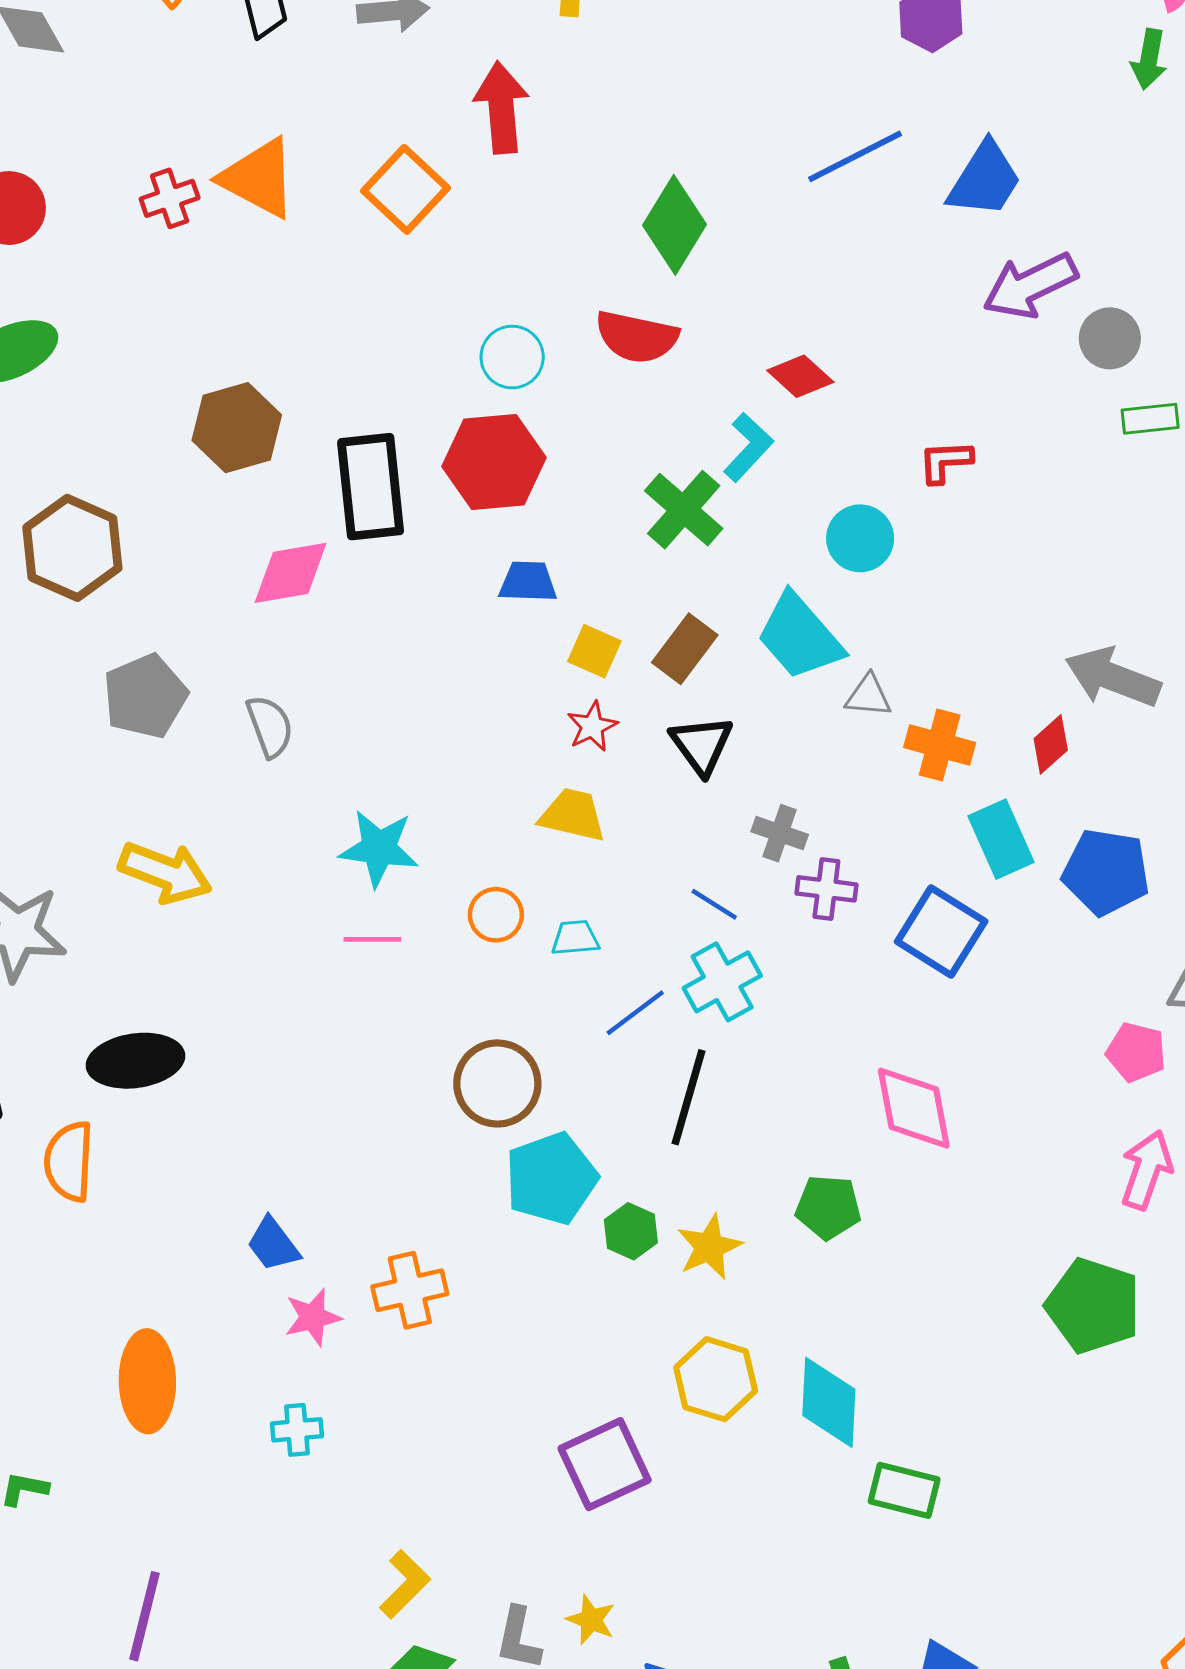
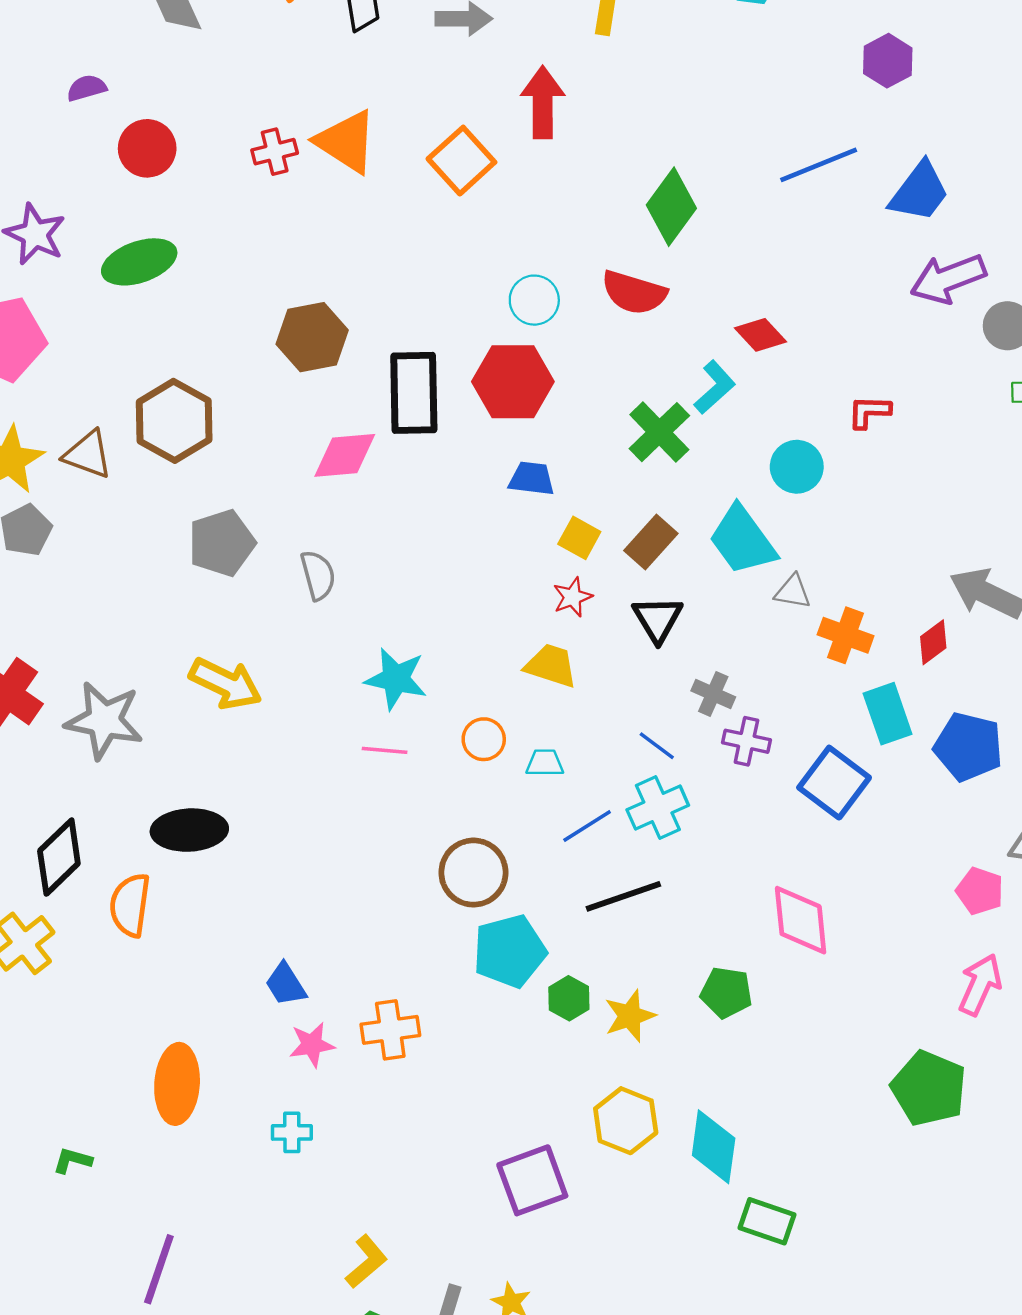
black line: (688, 1097) -> (623, 896), turned 50

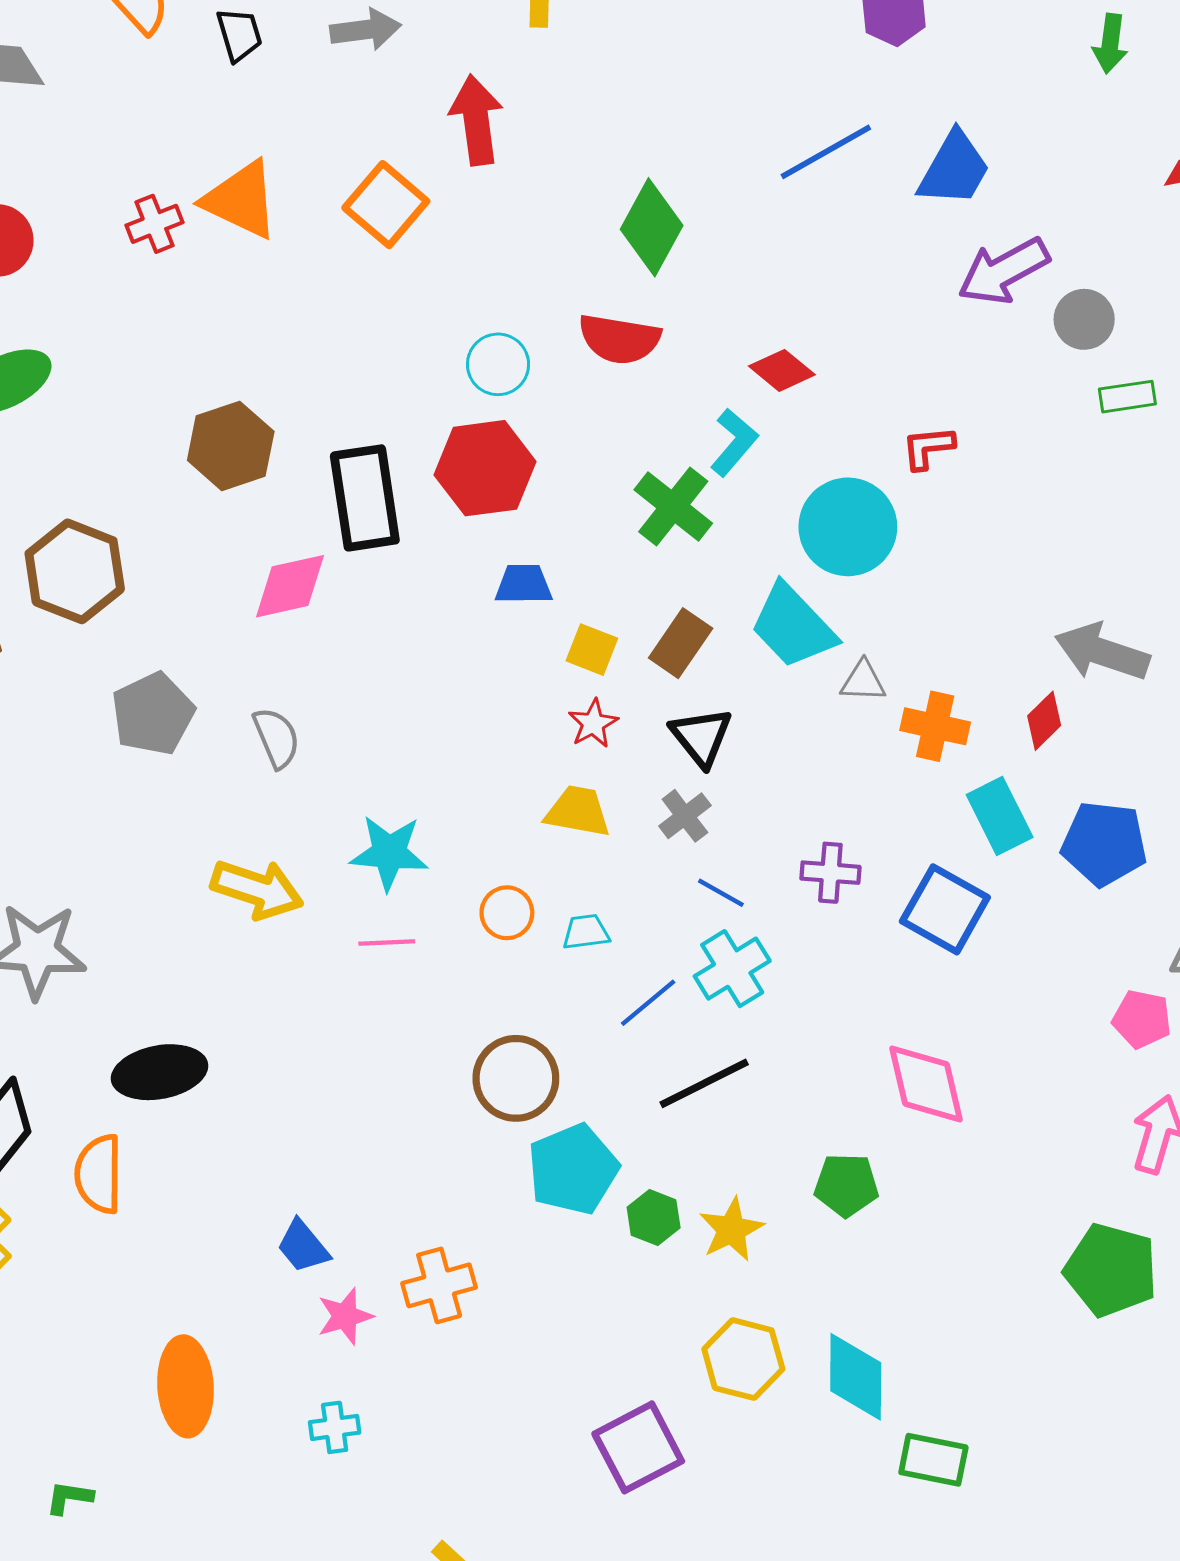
cyan circle: (797, 467) -> (848, 527), size x1.5
yellow arrow: (226, 684) -> (257, 889), moved
gray cross: (713, 694) -> (685, 816), moved, turned 36

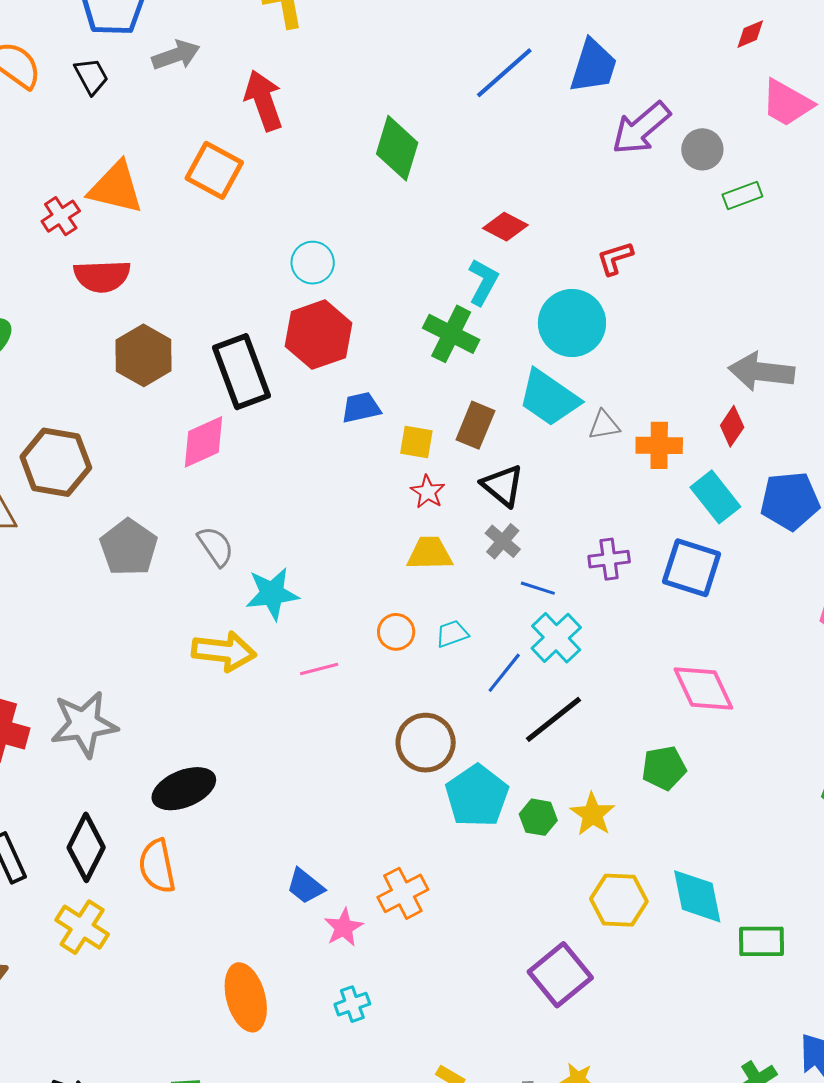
red semicircle: (619, 339) -> (102, 276), moved
cyan star: (389, 853) -> (272, 594), moved

